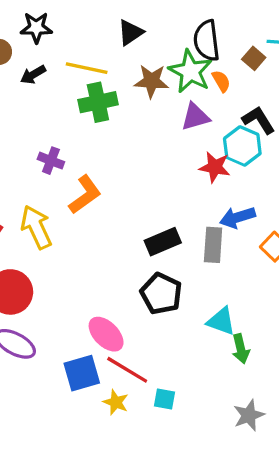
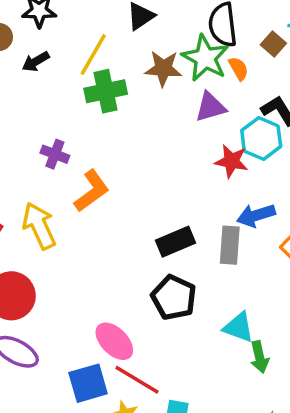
yellow line: (87, 68) -> (93, 55), turned -72

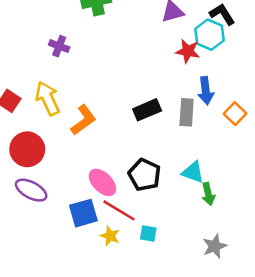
orange L-shape: (92, 191) -> (83, 120), moved
blue arrow: (256, 215) -> (206, 91), turned -80
black pentagon: (174, 298) -> (144, 175), moved

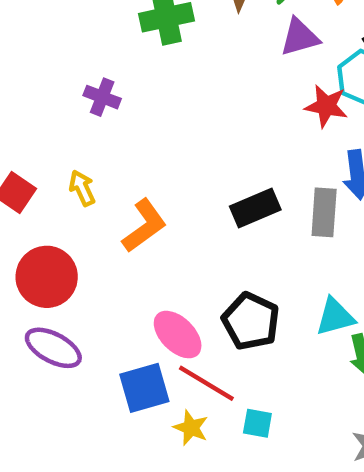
yellow arrow: (48, 98) -> (82, 188), size x0.6
cyan triangle: (193, 172) -> (335, 317), turned -35

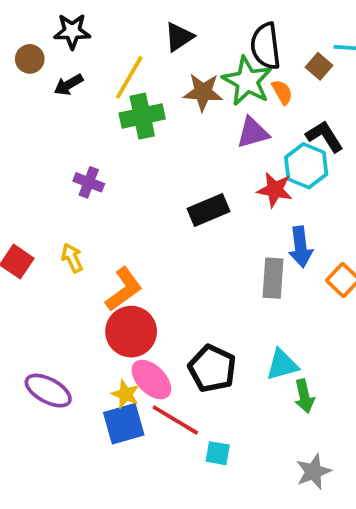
black rectangle: (255, 208) -> (208, 210), moved
red circle: (47, 277) -> (131, 332), moved
yellow star: (191, 428) -> (126, 394), moved

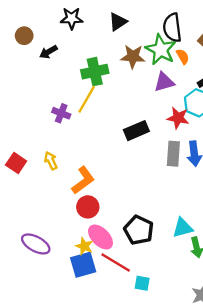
black star: (72, 31) -> (72, 18), moved
yellow line: (129, 77) -> (87, 99), moved
gray rectangle: (273, 278) -> (173, 154), moved
red circle: (131, 332) -> (88, 207), size x0.7

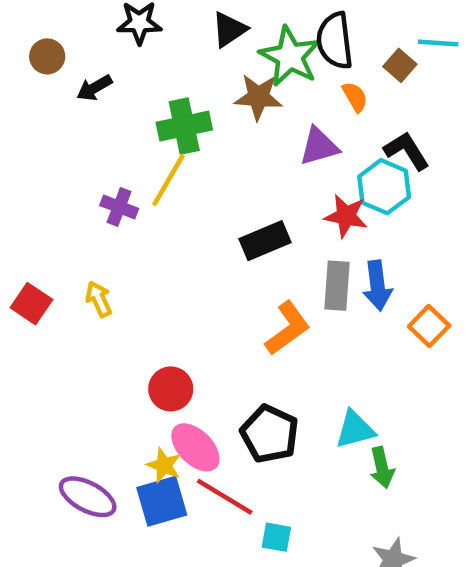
green star: (161, 50) -> (290, 56), moved
orange L-shape: (83, 180) -> (288, 328), moved
purple ellipse: (36, 244) -> (88, 497), moved

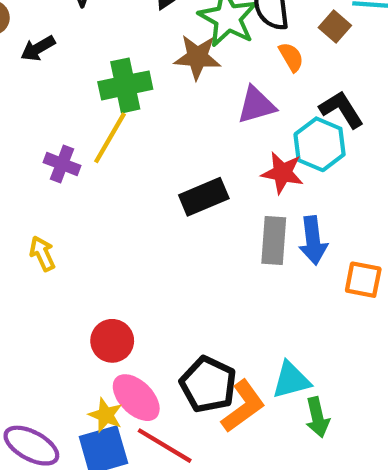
orange square: (429, 326) -> (363, 280), turned -33
orange L-shape: (288, 328) -> (243, 406), moved

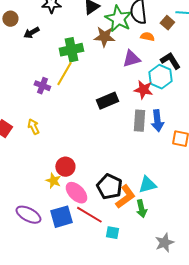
orange semicircle: (291, 57) -> (147, 37), turned -48
yellow star: (106, 415) -> (53, 181), moved
green arrow: (317, 417) -> (141, 209), moved

